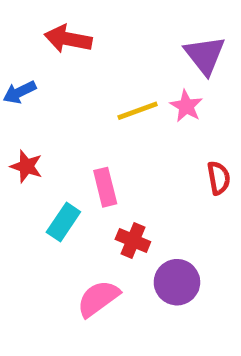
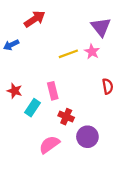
red arrow: (68, 39) -> (35, 19), turned 135
red star: (26, 166) -> (15, 91), moved

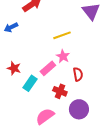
pink star: (92, 52) -> (63, 56), moved
red semicircle: (108, 86) -> (78, 74), moved
pink rectangle: (53, 91) -> (48, 68), turned 63

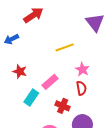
pink star: (63, 56) -> (82, 69), moved
red star: (14, 68) -> (20, 71), moved

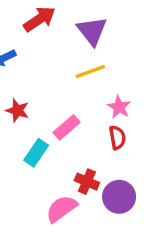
purple triangle: (95, 22) -> (92, 31), moved
red cross: (63, 106) -> (87, 182), moved

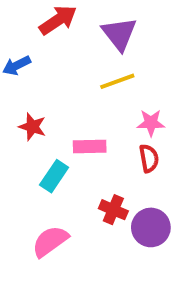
pink star: (119, 107) -> (151, 123), turned -30
pink rectangle: (67, 127) -> (90, 146), turned 40
pink semicircle: (62, 209) -> (50, 241), moved

